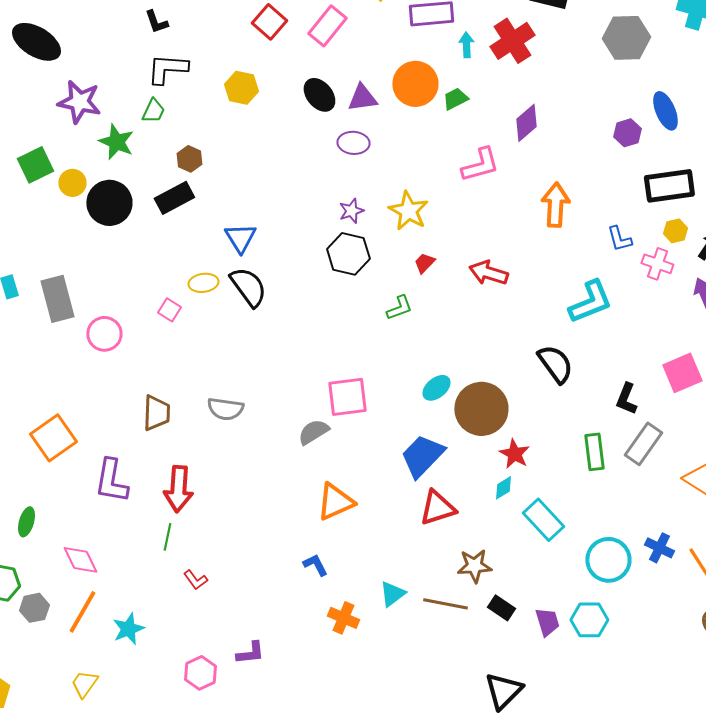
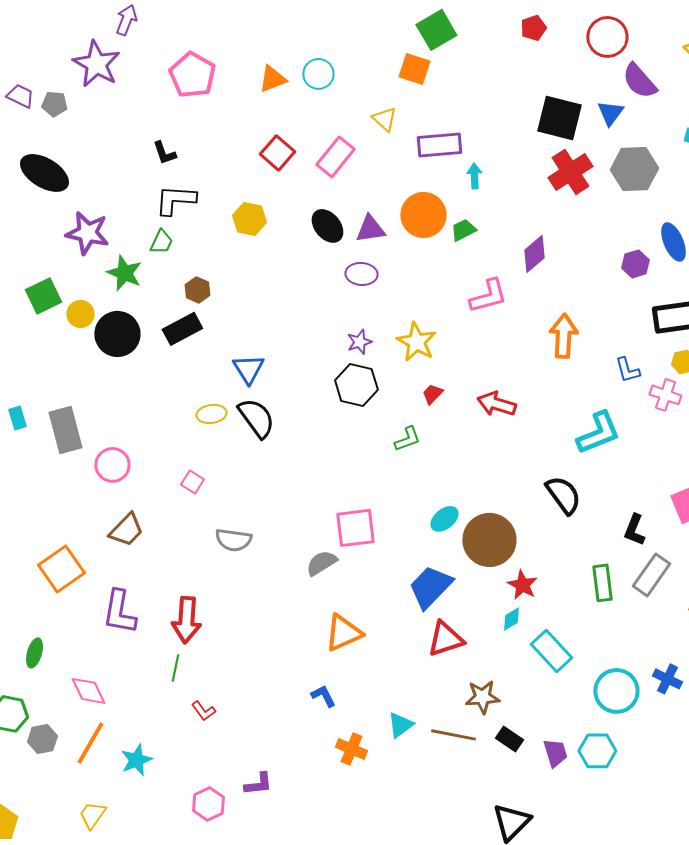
red cross: (512, 41) -> (570, 172), moved
pink square: (169, 310) -> (192, 482), moved
brown trapezoid: (156, 413) -> (126, 530), moved, turned 42

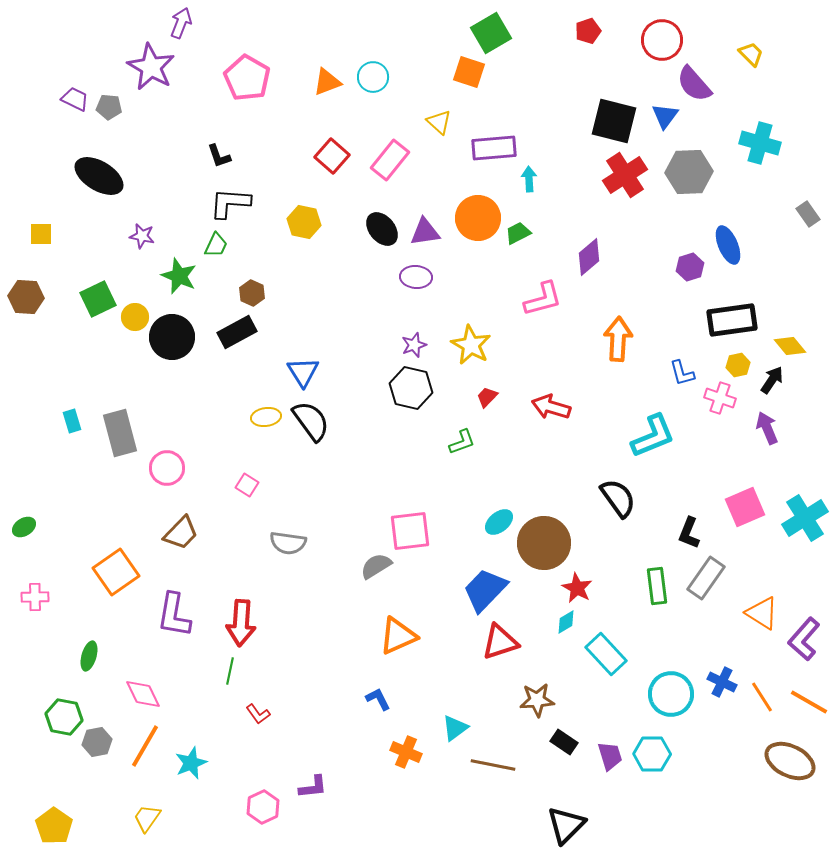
purple star: (87, 233) -> (142, 236), size x0.6
brown line: (453, 735) -> (493, 765), moved

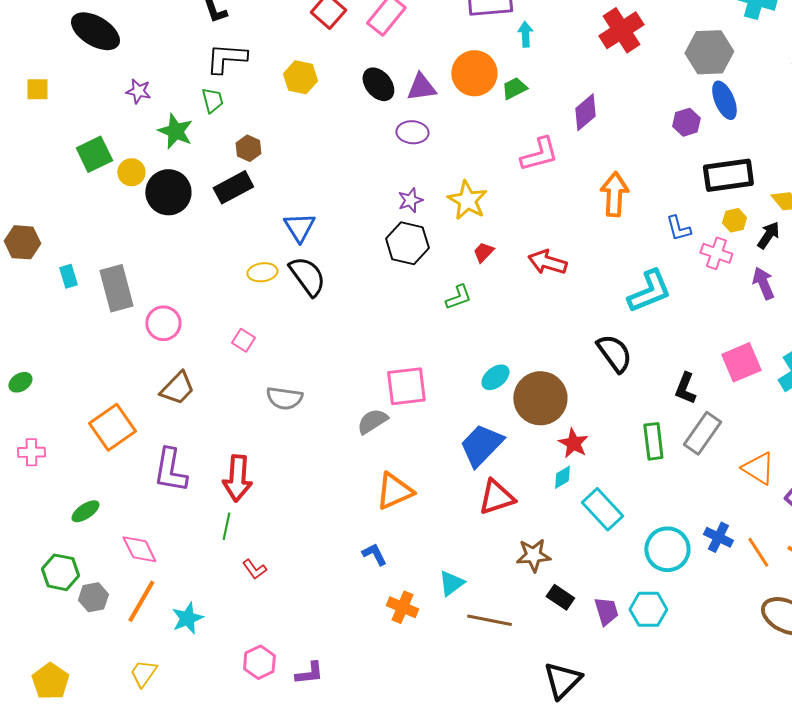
gray hexagon: (689, 172) -> (709, 52), moved
green trapezoid: (216, 245) -> (212, 100), turned -40
brown hexagon: (26, 297) -> (22, 242), moved
green ellipse: (89, 656) -> (85, 511), turned 40
purple L-shape: (313, 787) -> (309, 673), moved

